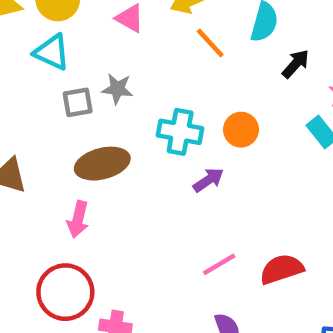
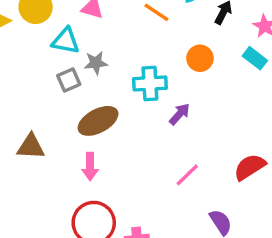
cyan triangle: (52, 52) -> (66, 41), moved
orange circle: (241, 130) -> (200, 58), moved
pink line: (219, 264) -> (187, 175), moved

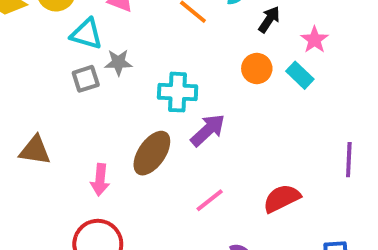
orange circle: (200, 58) -> (257, 69), moved
purple arrow: (180, 114) -> (208, 130), size x1.4
brown ellipse: (98, 121) -> (152, 153), moved, turned -33

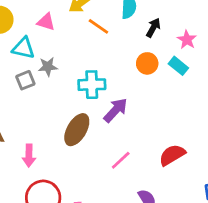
pink arrow: (100, 180) -> (29, 156), moved

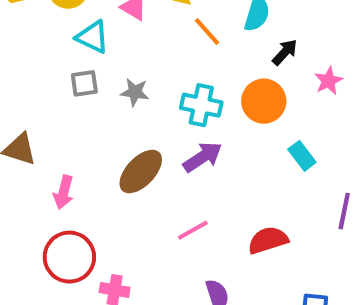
orange circle: (147, 63) -> (264, 101), size x1.4
cyan rectangle: (178, 66) -> (302, 156), moved
gray star: (48, 67) -> (135, 92), moved
cyan cross: (92, 85) -> (201, 105), moved

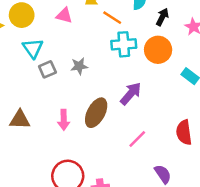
cyan triangle: (93, 37) -> (33, 48), moved, turned 45
cyan cross: (201, 105) -> (124, 44), moved
pink arrow: (64, 192) -> (64, 120), moved
red semicircle: (268, 240) -> (184, 132), turned -65

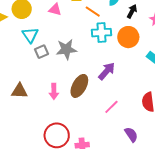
gray star: (79, 66) -> (66, 49), size x1.5

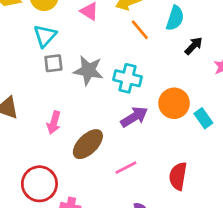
cyan cross: (101, 33) -> (128, 78), moved
orange circle: (128, 37) -> (174, 103), moved
brown ellipse: (79, 86) -> (88, 144), moved

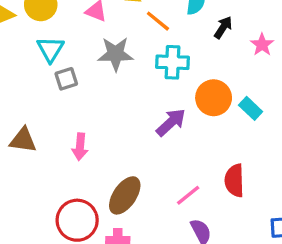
gray star: (88, 70) -> (116, 54), moved
cyan cross: (128, 78) -> (172, 62), moved
brown ellipse: (88, 144) -> (125, 195), moved
pink line: (126, 168) -> (188, 195), moved

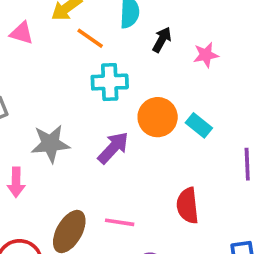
pink star: (262, 45) -> (206, 55), turned 30
gray star: (116, 54) -> (50, 144), moved
pink line: (188, 195) -> (120, 222), moved, turned 52

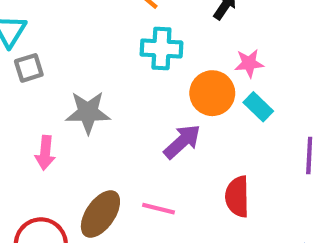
pink star: (206, 55) -> (249, 63), moved
purple arrow: (113, 148) -> (182, 142), moved

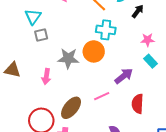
orange circle: (212, 93) -> (94, 51), moved
purple arrow: (182, 142) -> (124, 76), moved
pink line: (159, 209) -> (102, 96), moved, turned -42

